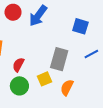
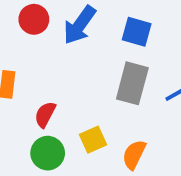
blue square: (80, 26) -> (137, 32), moved
gray rectangle: (59, 59) -> (132, 83), moved

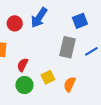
red circle: (34, 19) -> (15, 23), moved
blue square: (137, 32) -> (80, 21), moved, turned -35

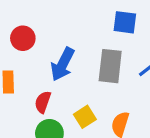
blue arrow: (39, 18) -> (63, 64), moved
blue square: (80, 21) -> (125, 22), turned 35

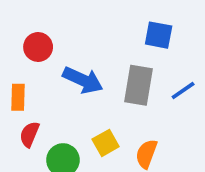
blue arrow: (63, 64) -> (83, 80), turned -96
red semicircle: (43, 102) -> (29, 134), moved

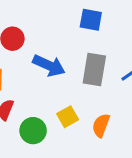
blue square: (159, 35) -> (91, 20), moved

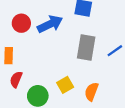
blue arrow: (49, 65) -> (50, 24), moved, turned -50

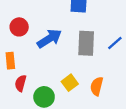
blue arrow: (50, 24) -> (49, 39), moved

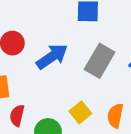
gray rectangle: (86, 43) -> (100, 61), turned 30

